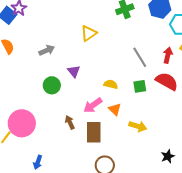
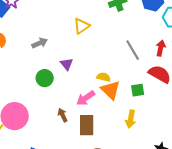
green square: (140, 86) -> (138, 90), moved
orange triangle: (115, 109) -> (111, 90), moved, size x1.5
yellow arrow: (138, 126) -> (131, 119), turned 84

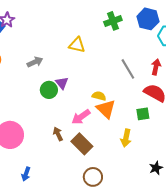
yellow triangle: (82, 26) -> (77, 45), turned 48
green circle: (45, 78) -> (49, 90), moved
green square: (138, 90) -> (143, 114), moved
brown rectangle: (87, 125) -> (82, 144), turned -45

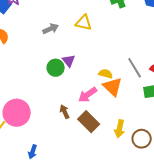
gray arrow: (35, 62) -> (51, 29), moved
gray line: (128, 69) -> (135, 68), moved
yellow arrow: (126, 138) -> (120, 129), moved
brown circle: (93, 177) -> (142, 139), moved

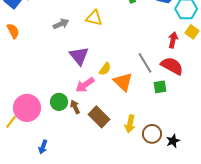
purple triangle: (69, 61) -> (79, 56), size x1.5
green circle: (56, 68) -> (59, 102), moved
yellow semicircle: (106, 74) -> (105, 69), moved, turned 112
pink arrow: (88, 95) -> (85, 85), moved

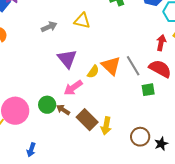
orange triangle: (123, 82) -> (111, 66), moved
brown arrow: (75, 107) -> (63, 110), turned -32
yellow arrow: (130, 124) -> (106, 126), moved

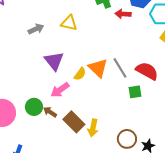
red arrow: (161, 43) -> (123, 14), moved, turned -98

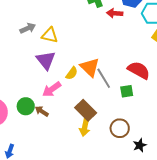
yellow triangle: (69, 23) -> (50, 35), moved
gray line: (120, 68) -> (104, 78), moved
brown rectangle: (74, 122) -> (86, 110), moved
brown circle: (127, 139) -> (120, 128), moved

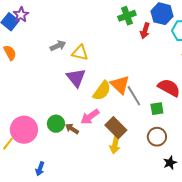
red arrow: (115, 13) -> (145, 31), turned -77
yellow semicircle: (72, 73) -> (102, 91), size x1.5
pink arrow: (52, 89) -> (90, 117), moved
brown circle: (120, 128) -> (157, 137), moved

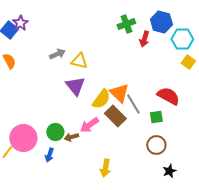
brown rectangle: (116, 128) -> (115, 116), moved
brown arrow: (72, 129) -> (71, 137), turned -48
yellow arrow: (115, 145) -> (105, 168), moved
blue arrow: (40, 169) -> (49, 155), moved

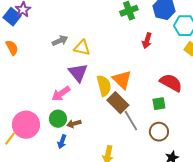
red arrow: (144, 39) -> (147, 41), moved
yellow semicircle: (101, 99) -> (104, 86), turned -50
gray line: (133, 104) -> (131, 121), moved
pink arrow: (89, 125) -> (61, 94), moved
blue arrow: (49, 155) -> (62, 142), moved

